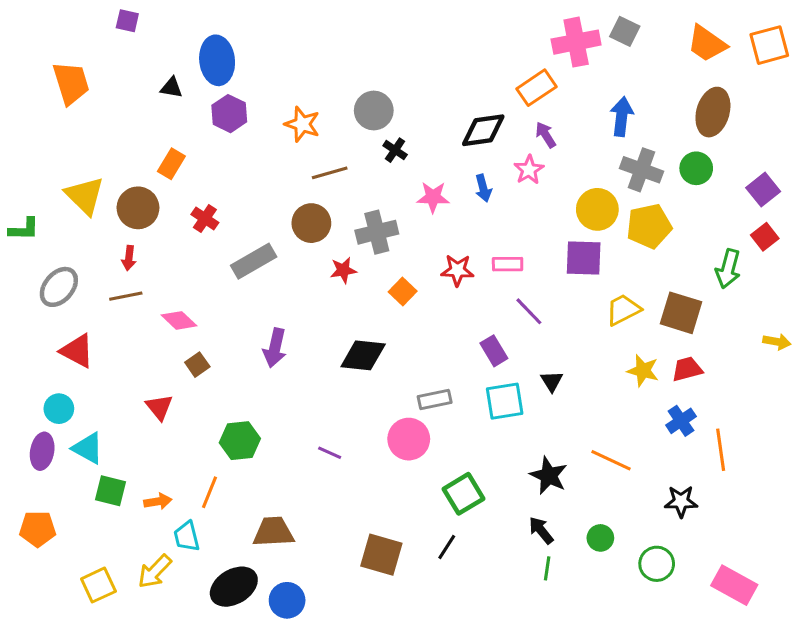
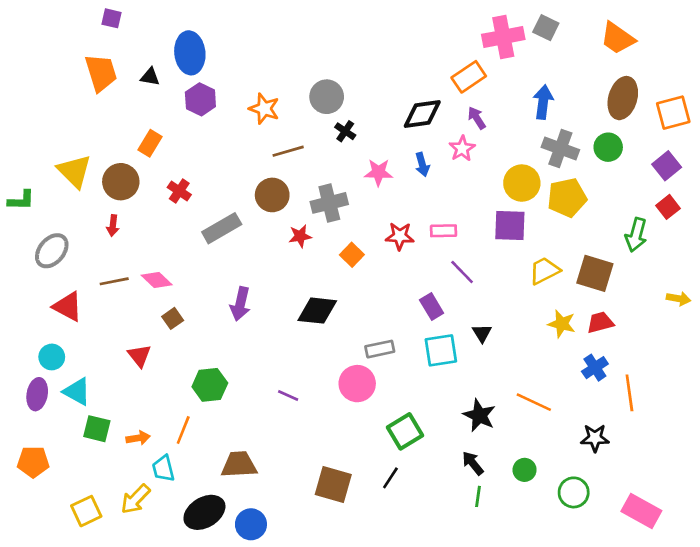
orange square: (769, 45) -> (673, 113), moved
orange trapezoid: (71, 83) -> (101, 73), moved
brown line: (126, 296) -> (114, 281), moved

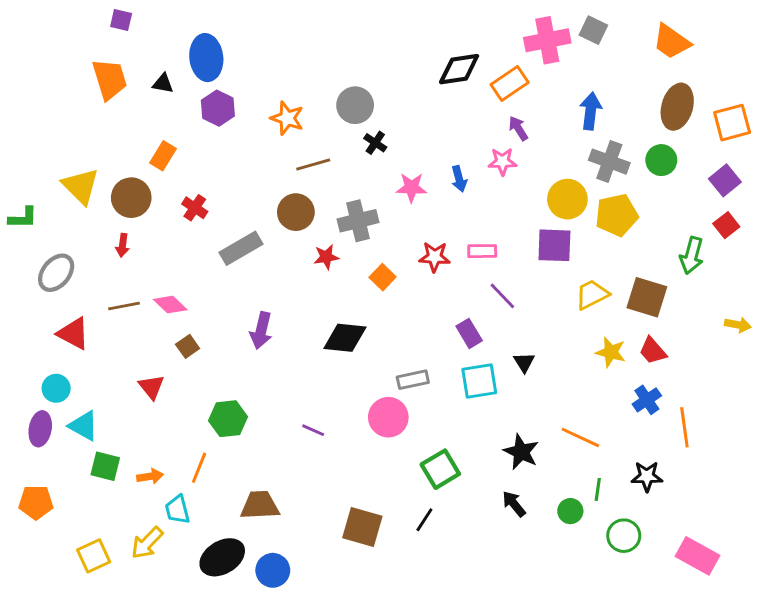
black diamond: (422, 114) -> (459, 69), moved
pink star: (462, 148) -> (502, 162), turned 30
red trapezoid: (600, 322) -> (653, 351), turned -116
green line: (478, 496) -> (598, 489), moved

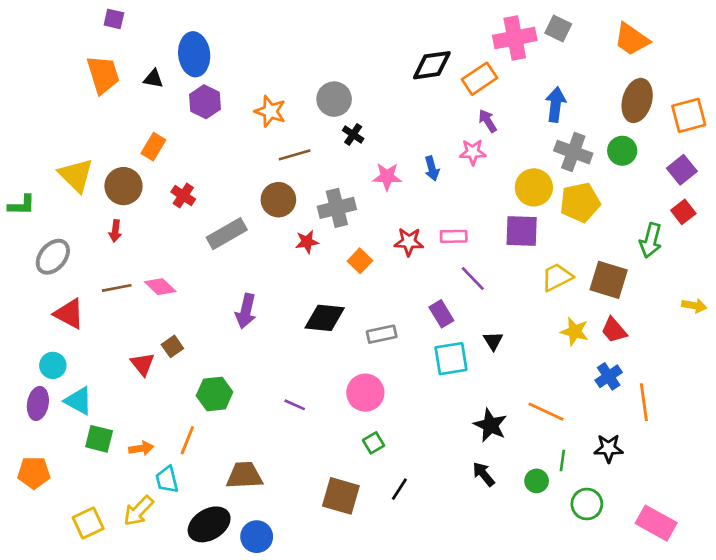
brown square: (188, 346) -> (172, 346), moved
gray rectangle: (413, 380) -> (382, 334), moved
green square: (440, 469) -> (374, 443), moved, size x0.6

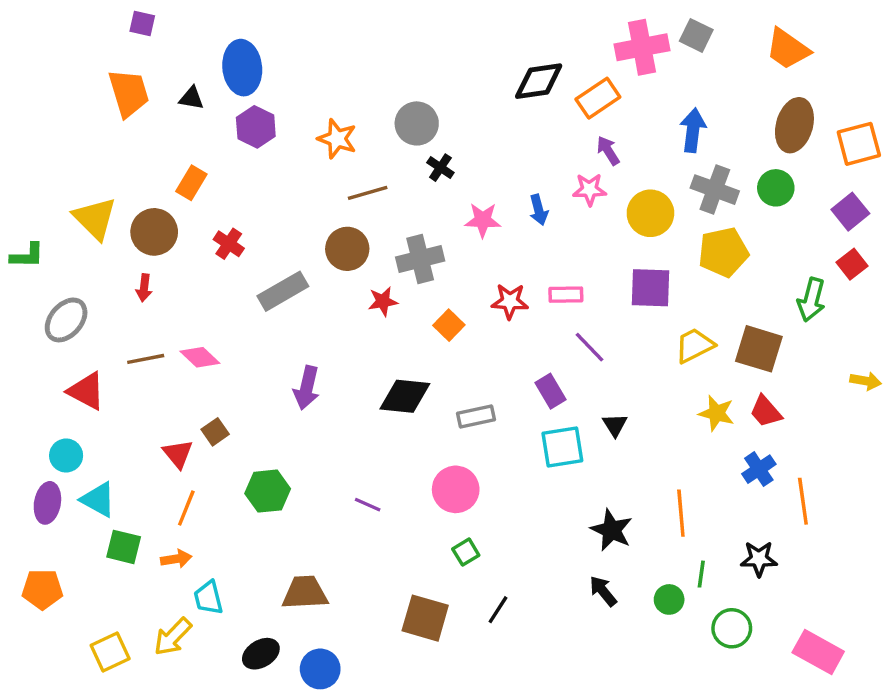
yellow circle: (534, 187) -> (650, 213), moved
orange line: (546, 412) -> (681, 513), turned 60
orange line: (187, 440) -> (186, 508), moved
black ellipse: (209, 524) -> (261, 654), size x0.7

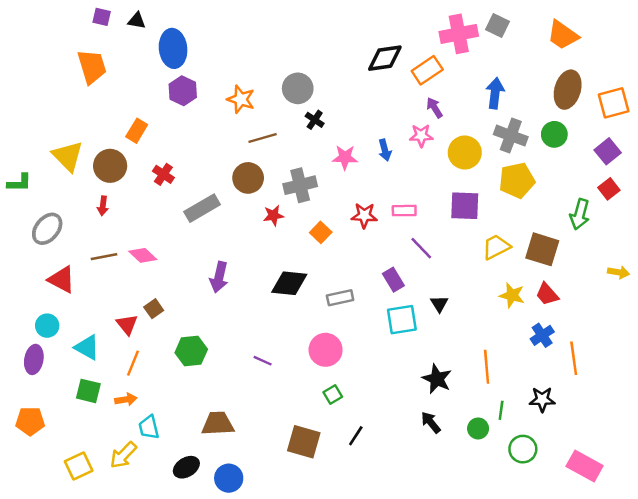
black triangle: (191, 98) -> (137, 21), moved
cyan triangle: (98, 500) -> (87, 347), moved

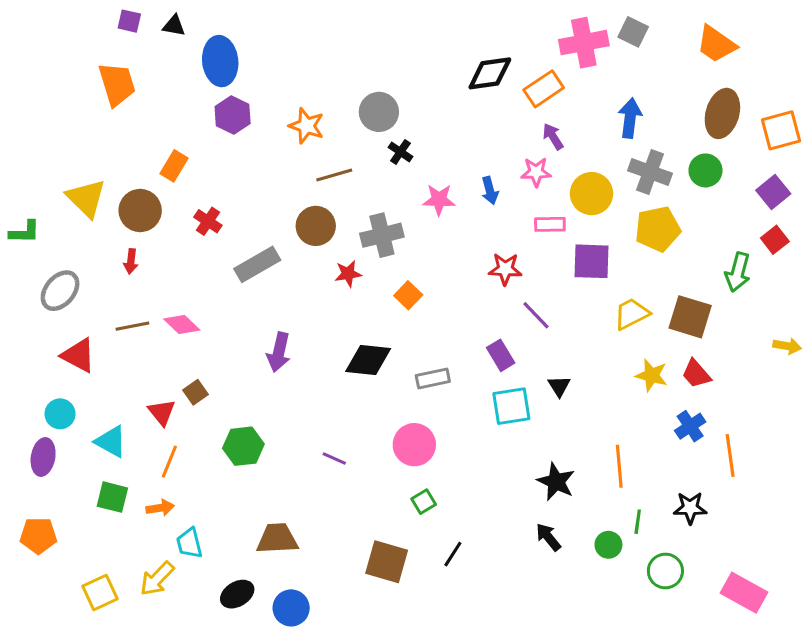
pink rectangle: (404, 211) -> (550, 224), moved
red star: (364, 215) -> (505, 269), moved

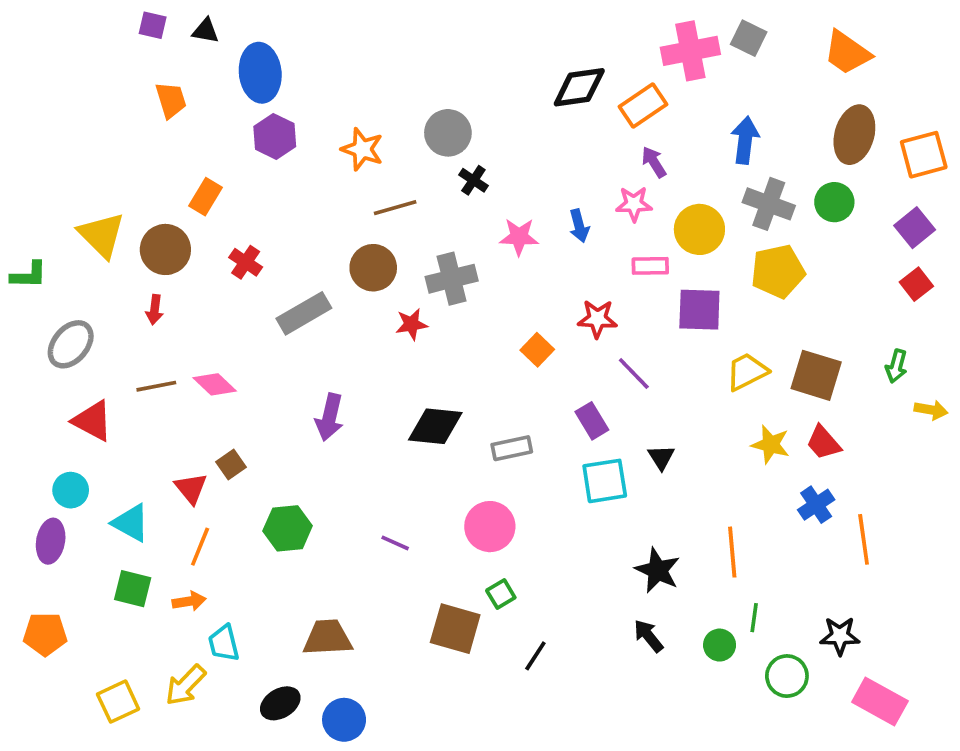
orange trapezoid: (117, 84) -> (171, 100), moved, size x0.7
green arrow: (738, 272) -> (896, 366), moved, size x0.7
orange square: (408, 295) -> (537, 350), moved
black star: (690, 508) -> (840, 636), moved
brown square: (387, 562) -> (455, 629), moved

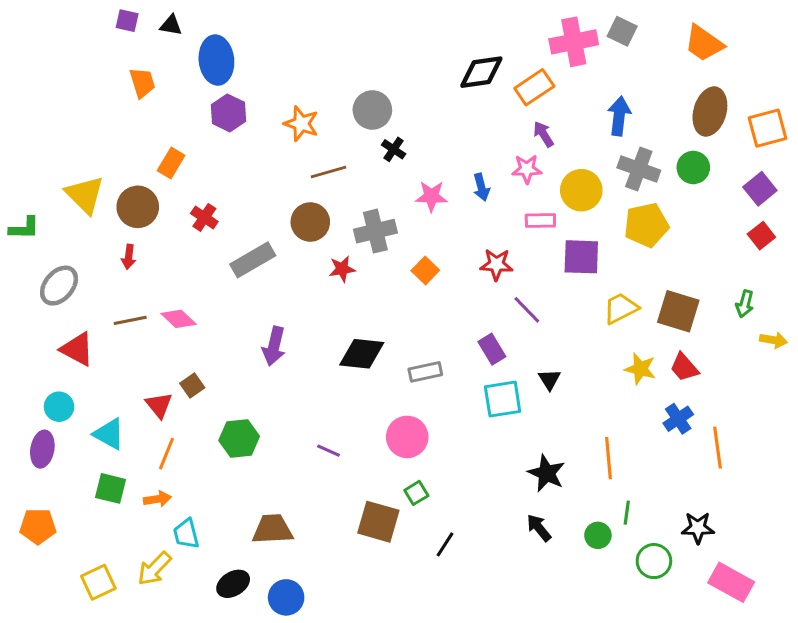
orange square: (537, 350) -> (425, 270), moved

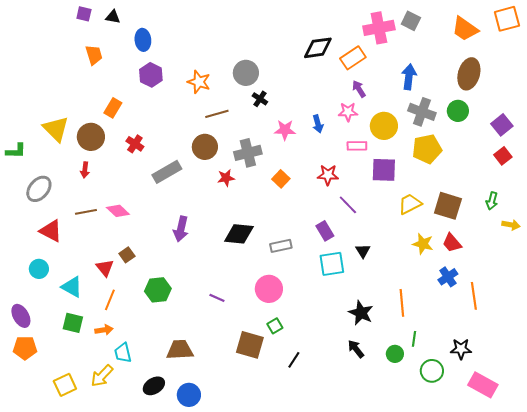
blue ellipse: (216, 60) -> (143, 40), size x0.7
orange square: (767, 128) -> (507, 19), moved
purple ellipse: (42, 449) -> (21, 316), moved, turned -40

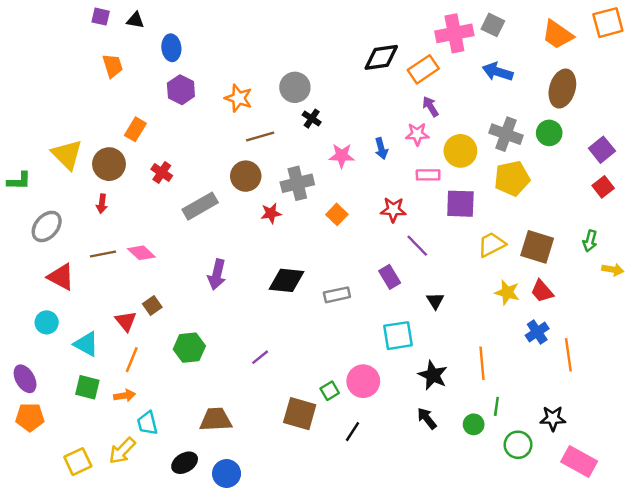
blue arrow: (409, 77) -> (498, 72), moved, turned -80
cyan square: (332, 264) -> (398, 336), moved
pink circle: (269, 289) -> (363, 381), moved
purple line: (217, 298) -> (260, 357), turned -63

